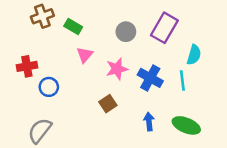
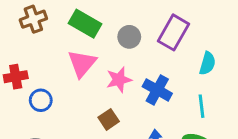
green rectangle: (73, 27) -> (85, 24), moved, size x1.5
pink triangle: (85, 55) -> (82, 63), size x1.5
cyan line: (182, 80) -> (202, 106), moved

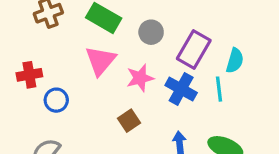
purple rectangle: (173, 32) -> (194, 50), moved
cyan line: (202, 106) -> (219, 89), moved

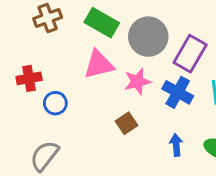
gray circle: (151, 32) -> (148, 37), size x1.6
pink triangle: (101, 61) -> (99, 64), turned 36

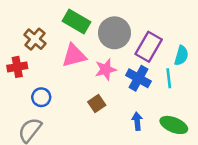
brown cross: (48, 18) -> (35, 39), moved, turned -30
blue circle: (55, 103) -> (41, 97), moved

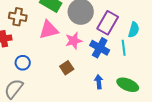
brown cross: (35, 39) -> (18, 17), turned -30

